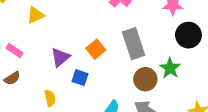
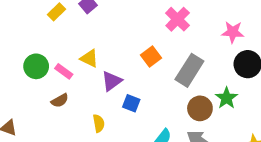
yellow triangle: (35, 15) -> (89, 58), moved, turned 48
gray rectangle: (134, 44) -> (189, 70), turned 48
orange square: (96, 49) -> (151, 56), moved

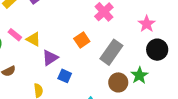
pink star: (233, 32) -> (147, 24), turned 30
pink rectangle: (64, 71) -> (15, 35), moved

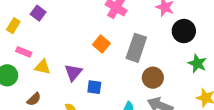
pink rectangle: (15, 35) -> (24, 52), moved
yellow triangle: (33, 39) -> (43, 67), moved
green star: (139, 75) -> (197, 63), moved

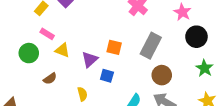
orange square: (101, 44) -> (114, 47), moved, turned -35

